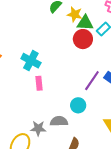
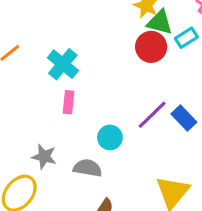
cyan circle: (78, 105) -> (110, 137), moved
gray star: (38, 128) -> (44, 157), moved

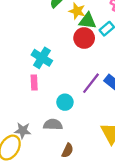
cyan cross: (63, 64) -> (42, 58), moved
gray star: (44, 157) -> (23, 131), moved

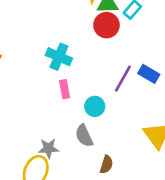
pink rectangle: (34, 82) -> (65, 89), moved
gray semicircle: (53, 125) -> (84, 136), turned -108

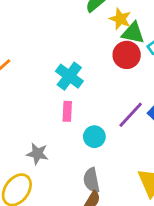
gray semicircle: (84, 136) -> (91, 180), moved
gray star: (49, 148) -> (37, 154), moved

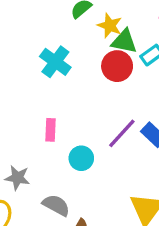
cyan cross: (69, 76) -> (55, 62), moved
gray semicircle: (91, 180) -> (56, 205), moved, turned 130

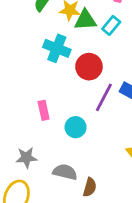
cyan cross: (55, 62) -> (57, 48), moved
red circle: (117, 66) -> (89, 67), moved

